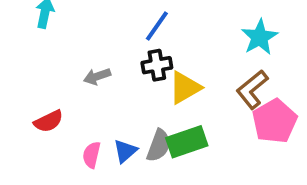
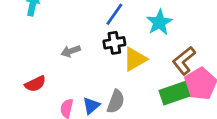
cyan star: (260, 37) -> (159, 22), moved
green rectangle: (187, 142) -> (174, 93), moved

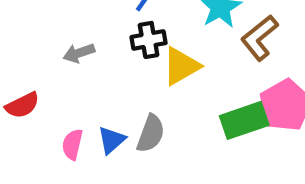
brown L-shape: (184, 61) -> (259, 38), moved

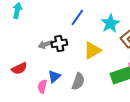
black cross: (149, 40) -> (59, 43), moved
blue triangle: (112, 140) -> (54, 76), moved

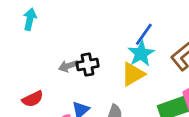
blue line: (77, 17) -> (144, 34), moved
cyan star: (110, 23) -> (141, 54), moved

